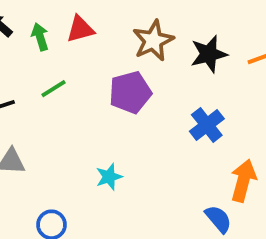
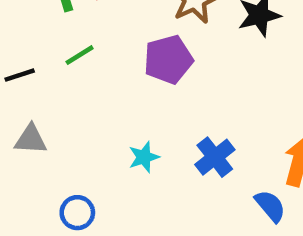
blue cross: (207, 125) -> (215, 157), moved

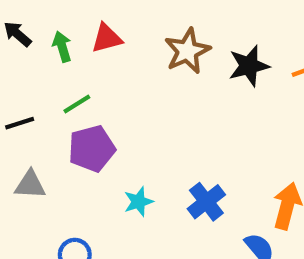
purple pentagon: (168, 60) -> (92, 149), moved

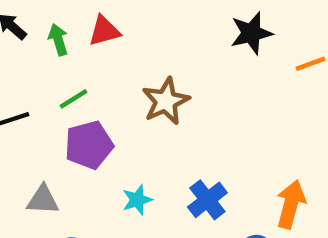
brown star: (187, 51) -> (166, 101), moved
black star: (249, 66) -> (251, 33), moved
gray triangle: (30, 185) -> (43, 200), moved

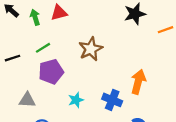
blue cross: (207, 200) -> (112, 100), turned -30
orange arrow: (291, 204) -> (138, 82), moved

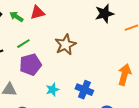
green arrow: (35, 17) -> (16, 17), turned -40
orange arrow: (138, 82) -> (124, 75), moved

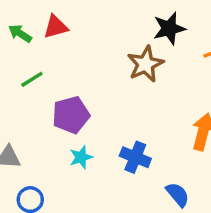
brown star: (65, 45) -> (145, 64), moved
purple pentagon: (30, 65) -> (71, 115), moved

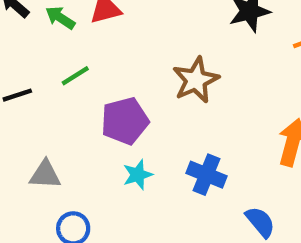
brown star: (145, 64) -> (196, 80), moved

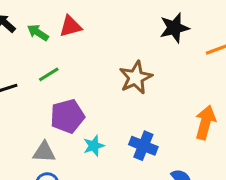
purple pentagon: (125, 121) -> (67, 116), moved
gray triangle: (45, 175) -> (44, 152), moved

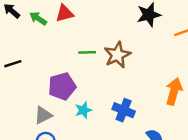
green line: (49, 74) -> (87, 52), moved, turned 30
gray triangle: (44, 152) -> (43, 115), turned -30

